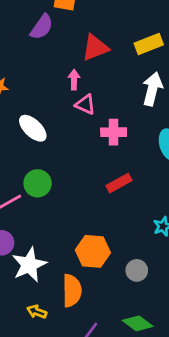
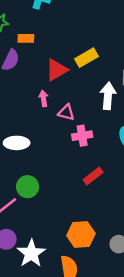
yellow rectangle: (149, 44) -> (87, 58), moved
pink triangle: (85, 104) -> (66, 112), moved
white ellipse: (33, 128) -> (17, 143), turned -35

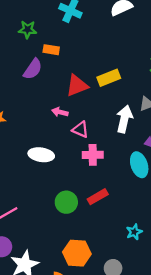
pink arrow: (44, 98) -> (60, 112), turned -77
white ellipse: (17, 143) -> (41, 155), moved
green circle: (28, 187) -> (66, 202), moved

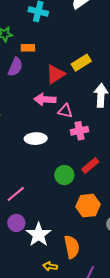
pink arrow: (60, 112) -> (45, 99), size x1.5
orange hexagon: (77, 253) -> (88, 206), moved

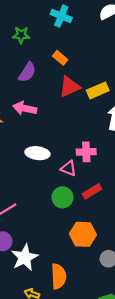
orange rectangle: (28, 48) -> (60, 58), moved, turned 32
yellow rectangle: (81, 63) -> (98, 90), moved
pink arrow: (45, 99) -> (25, 108), moved
pink triangle: (65, 111) -> (69, 168), moved

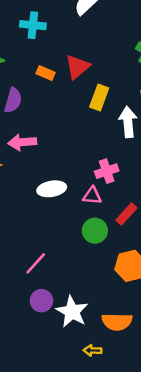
red triangle: (70, 87) -> (77, 67), moved
yellow rectangle: (98, 90) -> (99, 97), turned -30
orange semicircle: (59, 276) -> (117, 322), turned 110

